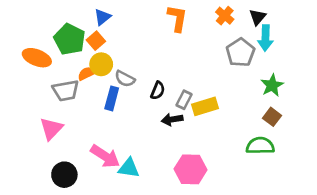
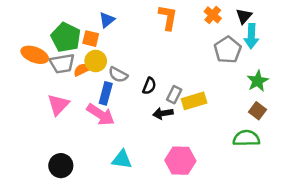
blue triangle: (102, 17) -> (107, 20), moved
orange square: (96, 41) -> (91, 39), turned -35
gray trapezoid: (66, 91) -> (62, 63), moved
pink triangle: (51, 129) -> (58, 105), moved
pink arrow: (105, 156) -> (101, 115), moved

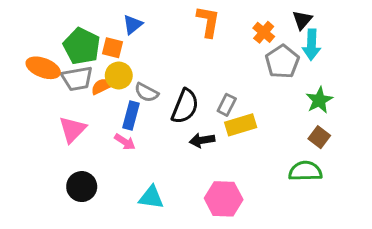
orange cross: (213, 15) -> (264, 32), moved
black semicircle: (149, 86) -> (185, 106), size x1.6
gray rectangle: (174, 95) -> (227, 105), moved
pink arrow: (101, 115) -> (125, 142), size x0.6
black circle: (61, 166) -> (82, 187), moved

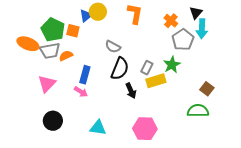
yellow circle: (119, 75) -> (98, 12), moved
gray semicircle: (146, 92) -> (113, 47), moved
green star: (319, 100) -> (172, 65), moved
black arrow: (202, 140) -> (131, 91), turned -105

